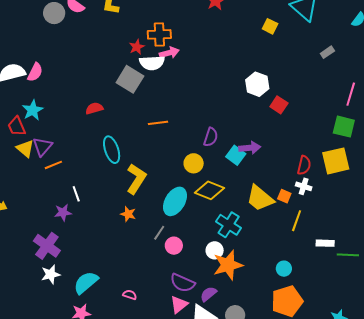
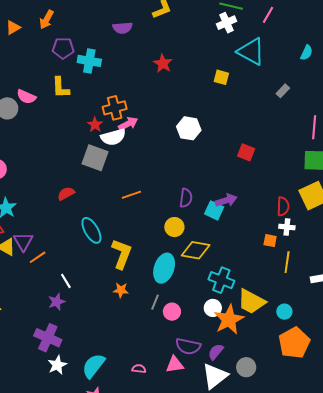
white hexagon: (257, 84) -> (189, 128), moved
yellow trapezoid: (260, 198) -> (251, 301), moved
pink triangle: (179, 305) -> (175, 365), moved, turned 42

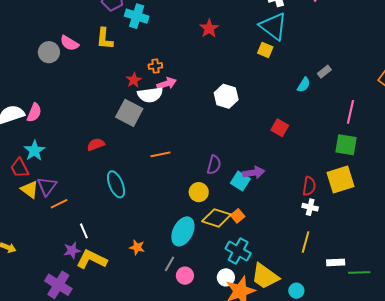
cyan triangle: (251, 52) -> (273, 26), moved
cyan semicircle: (306, 53) -> (304, 85), moved
orange cross: (115, 108) -> (155, 66), size x0.6
orange square: (270, 241) -> (238, 216), moved, turned 32
yellow L-shape: (122, 254) -> (92, 259), moved, turned -92

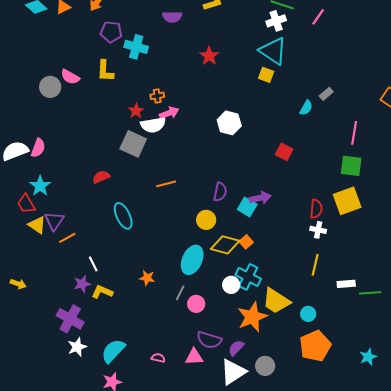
yellow L-shape: (92, 259) -> (102, 292), size x0.7
white circle: (226, 277) -> (231, 285), moved

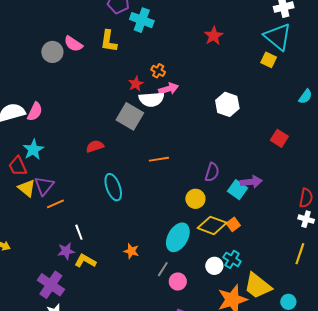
orange cross: (157, 96) -> (158, 71), turned 32
cyan cross: (248, 277) -> (232, 259), size x0.7

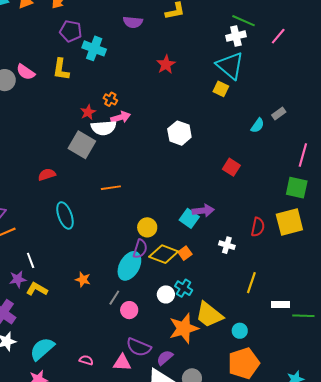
purple semicircle: (212, 172) -> (140, 249), moved
white cross: (306, 219) -> (227, 245), moved

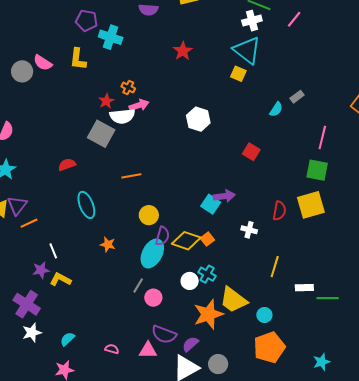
yellow circle: (147, 227) -> (149, 215), moved
orange star: (83, 279) -> (108, 244), moved
cyan semicircle: (42, 349) -> (67, 339), size x0.6

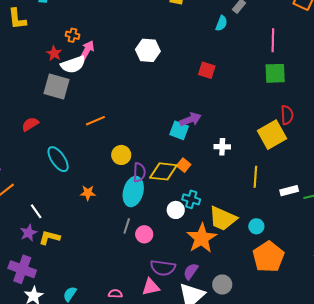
pink arrow: (139, 105) -> (87, 50), turned -30
yellow square: (311, 205) -> (272, 135), moved
red semicircle: (279, 211) -> (287, 115), moved

